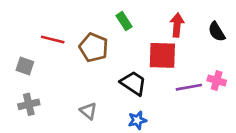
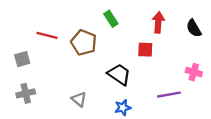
red square: (162, 55) -> (145, 50), size x0.6
gray square: (25, 66) -> (22, 59), turned -35
purple line: (189, 87) -> (169, 95), moved

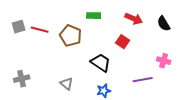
green rectangle: (111, 19) -> (94, 16), turned -56
red arrow: (158, 22) -> (134, 19), turned 108
red square: (145, 50) -> (123, 42), turned 32
gray square: (22, 59) -> (19, 27), moved

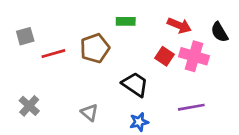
red line: (40, 30) -> (53, 54), moved, turned -30
brown pentagon: (71, 36) -> (95, 48), turned 30
pink cross: (164, 61) -> (194, 56), moved, size x1.5
gray cross: (22, 79) -> (29, 106), turned -35

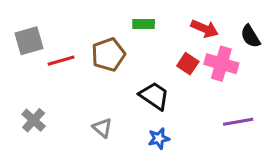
gray square: (25, 36) -> (29, 41), size x1.4
purple line: (191, 107) -> (238, 122), moved

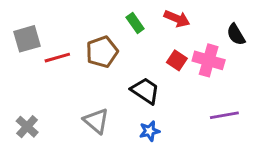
green rectangle: (144, 24) -> (135, 23), turned 54
red arrow: (205, 29) -> (177, 19), moved
gray cross: (34, 120) -> (27, 127), moved
gray triangle: (102, 128) -> (96, 121), size x1.4

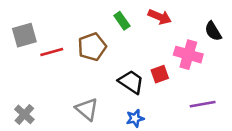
red square: (177, 60) -> (160, 74), moved, turned 36

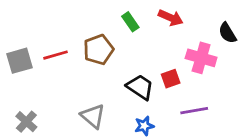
gray square: (24, 35) -> (19, 61), moved
purple line: (203, 104) -> (194, 111), moved

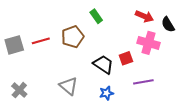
red arrow: (171, 18) -> (144, 16), moved

